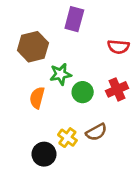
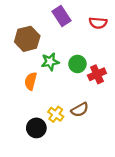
purple rectangle: (74, 19) -> (61, 16), turned -48
red semicircle: (118, 47) -> (98, 23), moved
green circle: (83, 92) -> (77, 64), moved

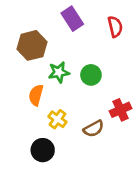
red semicircle: (98, 23) -> (115, 27), turned -108
red cross: (97, 74) -> (120, 110), moved
yellow cross: (56, 114) -> (57, 119), moved

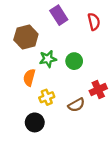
yellow cross: (57, 119) -> (47, 97), turned 32

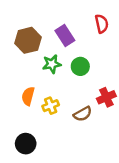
purple rectangle: (59, 15) -> (65, 36), moved
orange semicircle: (29, 78) -> (28, 96), moved
black circle: (35, 122) -> (26, 144), moved

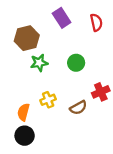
purple rectangle: (65, 36) -> (62, 18), moved
green star: (52, 64) -> (39, 63), moved
orange semicircle: (28, 96) -> (23, 112), moved

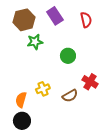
brown hexagon: (27, 38) -> (24, 20), moved
green star: (39, 63) -> (35, 42), moved
red cross: (101, 92) -> (90, 82), turned -35

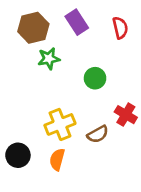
yellow cross: (43, 89) -> (60, 124), size x1.5
orange semicircle: (21, 100) -> (57, 159), moved
black circle: (22, 121) -> (18, 155), moved

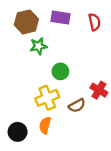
purple rectangle: (77, 22) -> (60, 18), turned -48
green circle: (95, 78) -> (60, 71), moved
black circle: (18, 155) -> (18, 132), moved

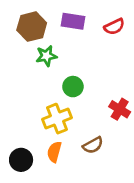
red semicircle: (94, 22) -> (114, 27), turned 77
brown semicircle: (77, 105) -> (93, 145), moved

